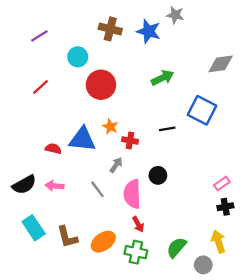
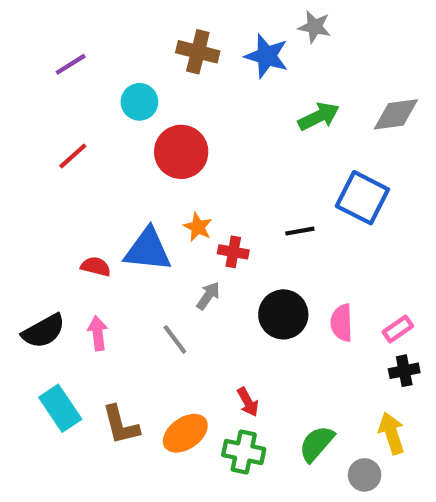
green arrow: (163, 78) -> (319, 116), moved
black circle: (158, 175) -> (283, 314), size x1.5
pink arrow: (54, 186) -> (98, 333), turned 78
pink semicircle: (132, 194) -> (342, 323), moved, size x0.7

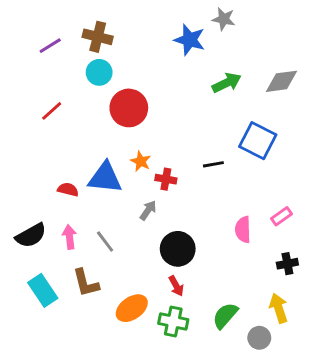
brown cross: (198, 52) -> (98, 37), moved
black circle: (283, 314) -> (178, 249), moved
pink rectangle: (398, 329) -> (282, 216), moved
gray line: (175, 339) -> (105, 241), moved
brown L-shape: (121, 425) -> (86, 283), moved

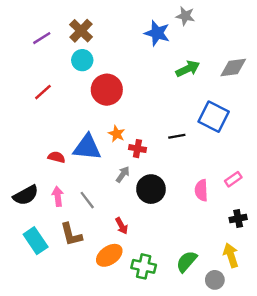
brown cross: (98, 37) -> (81, 31), turned 30
black circle: (178, 249) -> (151, 189), moved
red arrow: (176, 286) -> (122, 226), moved

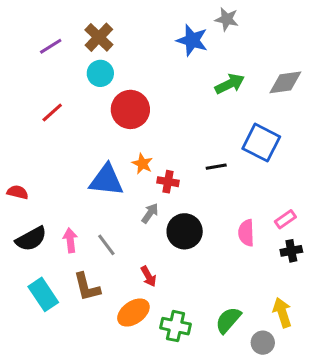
red semicircle: (56, 157) -> (18, 192), moved
black cross: (238, 219) -> (291, 251), moved

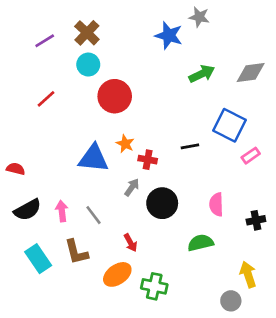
pink rectangle: (285, 219) -> (251, 156), moved
green semicircle: (228, 320) -> (200, 243), moved, turned 35

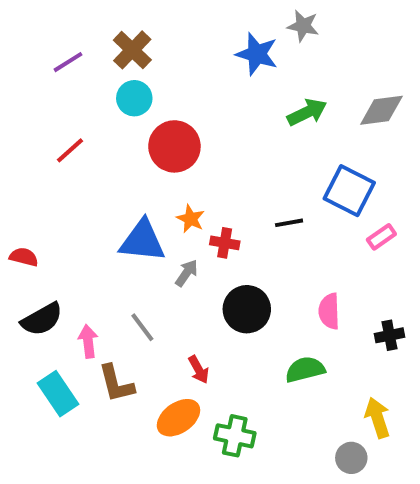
gray arrow: (132, 187) -> (187, 273), moved
pink arrow: (62, 211) -> (88, 341), moved

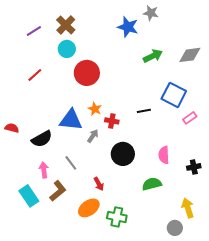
black semicircle: (42, 319) -> (42, 139), moved
brown L-shape: (116, 384) -> (58, 191), turned -115

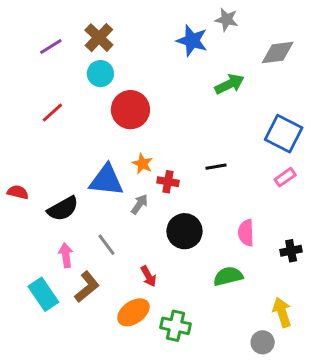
gray diamond: (190, 55) -> (278, 53), moved
blue square: (174, 95) -> (284, 134), moved

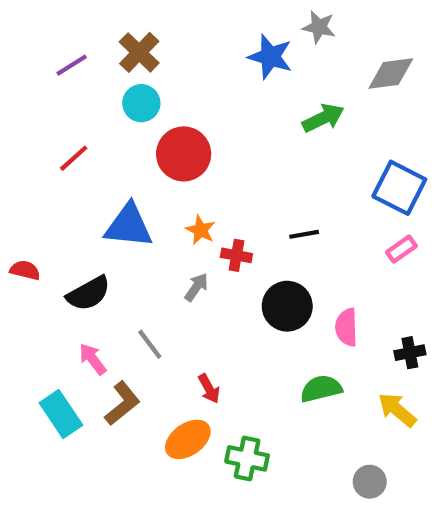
blue triangle: (106, 180) -> (129, 226), moved
black circle: (185, 231) -> (287, 306), moved
pink arrow: (66, 255) -> (93, 359), turned -30
yellow arrow: (282, 312) -> (397, 410), moved, turned -32

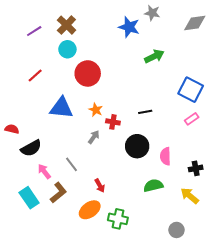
gray diamond: (391, 74) -> (195, 23), moved
black semicircle: (88, 293) -> (31, 148), moved

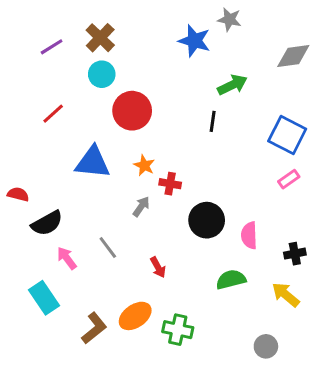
gray diamond: (195, 23) -> (293, 56), moved
black line: (145, 112) -> (213, 121), moved, turned -72
red arrow: (100, 186) -> (158, 267), moved
brown L-shape: (58, 193) -> (94, 328), moved

